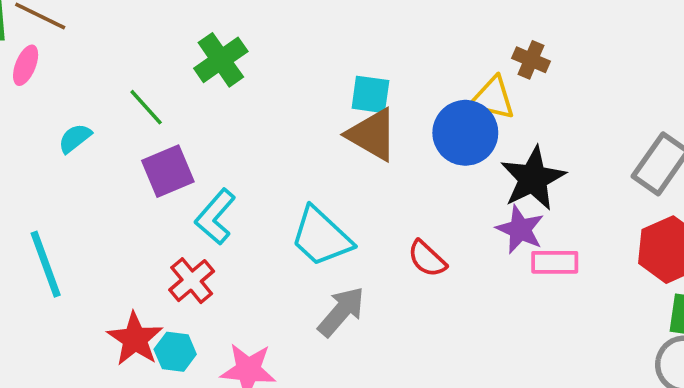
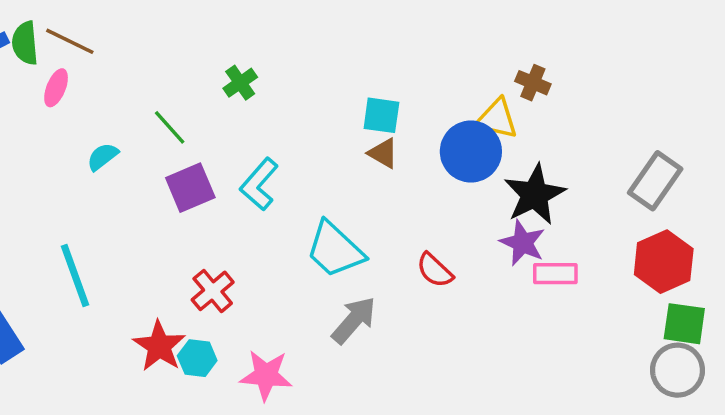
green cross: (221, 60) -> (240, 83), size x0.7
brown triangle: (372, 135) -> (383, 153), size x0.6
cyan L-shape: (215, 217) -> (259, 184), moved

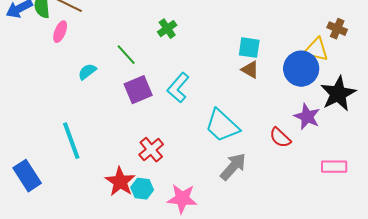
purple star: (523, 243) -> (307, 117), moved
pink rectangle: (555, 274) -> (334, 167), moved

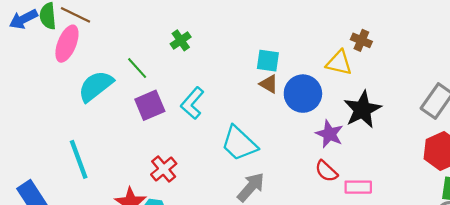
pink ellipse: (60, 32) -> (67, 44), size x1.6
blue circle: (301, 69) -> (303, 94), moved
cyan semicircle: (87, 72) -> (96, 86), size x1.8
red semicircle: (280, 138) -> (326, 171), moved

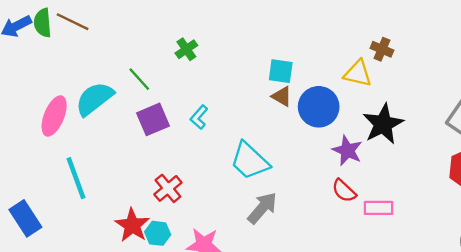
pink ellipse: (67, 44) -> (54, 116), moved
cyan L-shape: (192, 103) -> (199, 117), size x0.7

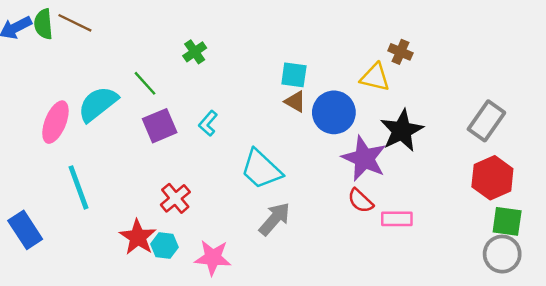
purple star: (347, 150) -> (364, 158), size x1.4

